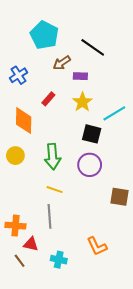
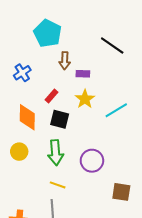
black line: (93, 47) -> (112, 45), moved
brown arrow: (62, 63) -> (65, 61), turned -54
black square: (92, 134) -> (60, 119), moved

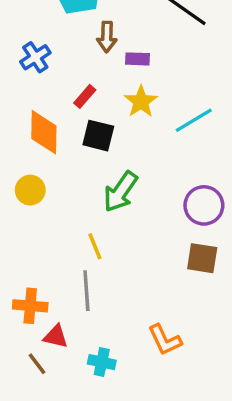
green arrow: (56, 153) -> (120, 192), moved, turned 40
purple circle: (92, 161) -> (204, 205), moved
yellow line: (58, 185) -> (95, 246), turned 49

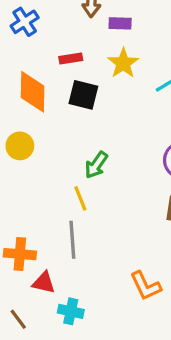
red rectangle: (85, 96) -> (71, 58), turned 40
green arrow: (120, 192) -> (96, 165), moved, size x0.7
cyan cross: (102, 362) -> (71, 311), moved
brown line: (37, 364) -> (18, 319), moved

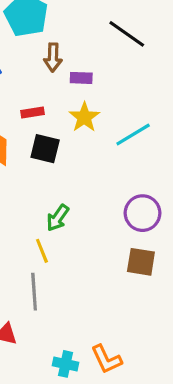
orange L-shape: (146, 286) -> (106, 359), moved
cyan cross: (71, 311) -> (66, 364), moved

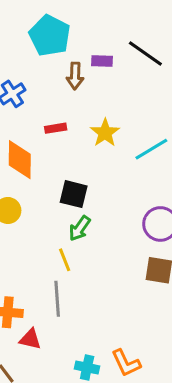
purple rectangle: (81, 78) -> (102, 61), moved
black square: (45, 149) -> (74, 194), moved

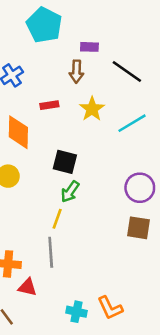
black line: (145, 53) -> (127, 71), moved
brown arrow: (75, 76) -> (76, 71), moved
yellow line: (65, 260) -> (57, 219), turned 42

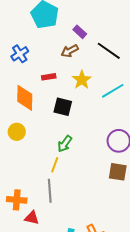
purple rectangle: (89, 47) -> (80, 32), turned 40
brown arrow: (76, 71) -> (70, 51), turned 60
black square: (65, 162) -> (63, 107), moved

